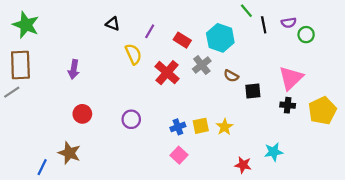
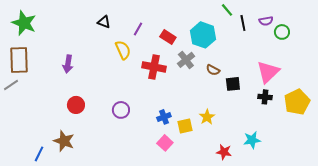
red cross: (167, 73) -> (154, 67), turned -30
yellow square: (201, 126) -> (185, 126), moved

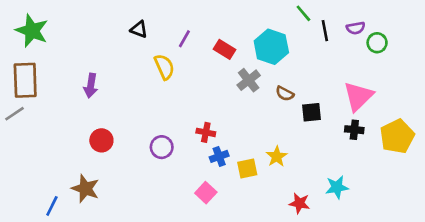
red cross: (154, 67) -> (206, 132), moved, size x0.6
pink square: (165, 143) -> (206, 193), moved

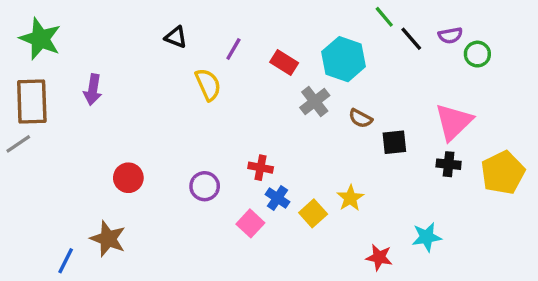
black line: (325, 31) -> (411, 39), turned -30
purple arrow: (91, 86) -> (93, 90), moved
blue cross: (219, 156) -> (277, 198), turned -36
yellow square: (247, 169) -> (313, 213), turned -30
pink square: (206, 193) -> (250, 223), moved

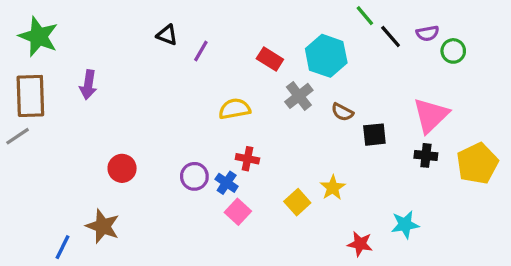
purple line: (233, 49) -> (201, 51), moved
yellow semicircle: (208, 85) -> (235, 109), moved, turned -76
blue cross: (277, 198) -> (227, 183), moved

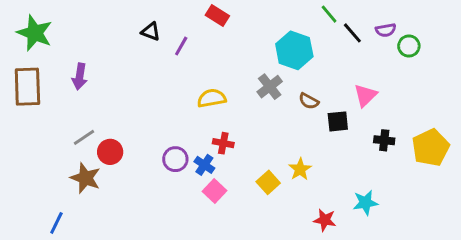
red rectangle: (270, 59) -> (217, 16), moved
pink triangle: (431, 115) -> (365, 95), moved, size x0.7
gray line: (18, 136) -> (84, 137), moved
brown star: (103, 226) -> (85, 178), moved

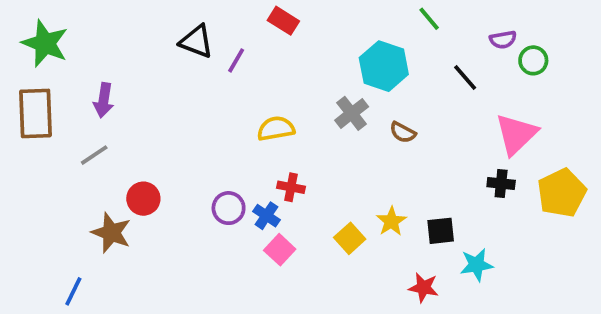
black triangle: (151, 31) -> (196, 42), size x1.4
black line: (352, 33) -> (465, 77), moved
pink triangle: (365, 95) -> (516, 134), moved, size x1.4
black square: (338, 121) -> (441, 231), moved
gray line: (84, 137) -> (94, 155), moved

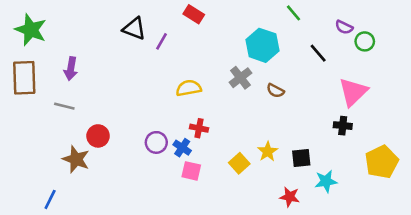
purple semicircle: (503, 40) -> (344, 27), turned 36
gray line: (94, 155) -> (64, 106), turned 48
yellow pentagon: (562, 193) -> (382, 162), moved
pink square: (280, 250) -> (191, 171), turned -30

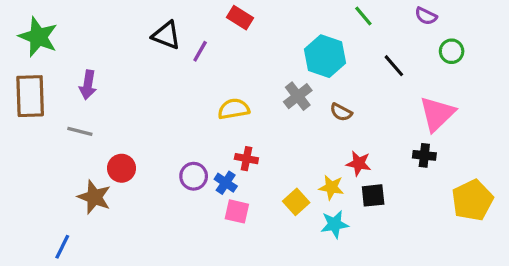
purple semicircle: (344, 27) -> (426, 16), moved
yellow star: (268, 151) -> (331, 187), turned -30
cyan star: (326, 181) -> (335, 224), moved
red star: (290, 197) -> (359, 163), moved

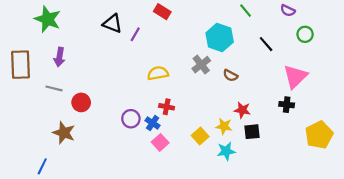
green star: (38, 37) -> (48, 19), moved
red circle: (122, 168) -> (81, 102), moved
pink square: (237, 211) -> (160, 142), turned 35

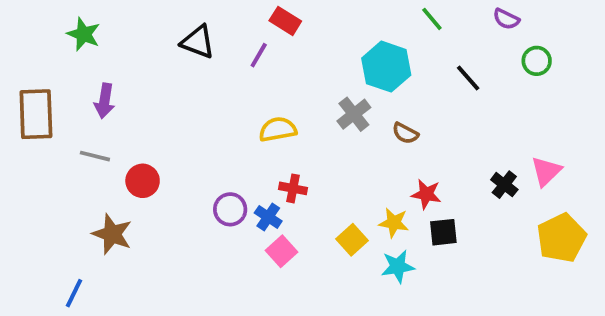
green star: (48, 19) -> (84, 34), size x0.7
purple line: (135, 34) -> (259, 55), moved
pink triangle: (295, 76) -> (546, 171), moved, size x0.7
black cross: (287, 105) -> (504, 185), turned 32

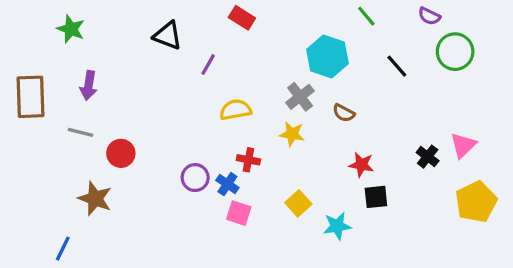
purple line: (259, 55) -> (208, 65), moved
green circle: (537, 61) -> (455, 52), size x1.5
yellow star: (394, 223) -> (292, 134), moved
pink square: (282, 251) -> (239, 213), turned -30

